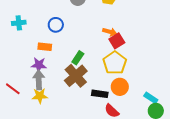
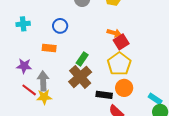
purple star: (39, 65) -> (24, 66), moved
red line: (13, 89) -> (29, 90), moved

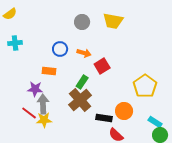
cyan cross: (23, 24) -> (15, 43), moved
orange arrow: (114, 33) -> (84, 53), moved
red square: (121, 42) -> (102, 66), moved
yellow pentagon: (119, 64) -> (145, 86), moved
purple star: (24, 66) -> (35, 89), moved

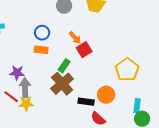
orange arrow: (84, 53) -> (75, 38), moved, turned 32
orange rectangle: (49, 71) -> (41, 50), moved
cyan rectangle: (155, 122) -> (137, 106), turned 64

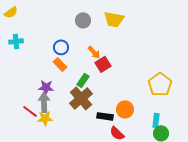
orange rectangle: (41, 50) -> (60, 64), turned 40
yellow pentagon: (127, 70) -> (160, 84), moved
purple star: (17, 73) -> (46, 87), moved

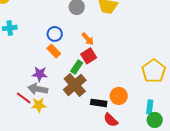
red square: (103, 64) -> (89, 56), moved
gray arrow: (44, 102) -> (38, 89), turned -78

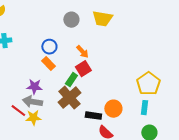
cyan rectangle: (150, 107) -> (144, 108), moved

